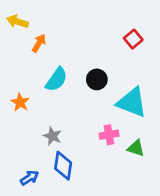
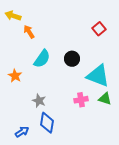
orange arrow: (39, 43) -> (29, 32), turned -64
green triangle: (136, 148) -> (105, 99), moved

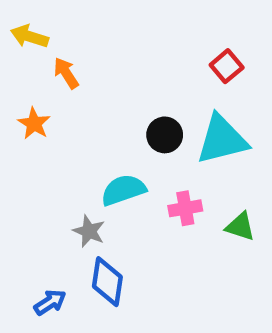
cyan semicircle: (42, 59) -> (123, 190), moved, turned -144
orange star: (15, 76) -> (34, 123), moved
cyan triangle: (98, 76) -> (222, 140), moved, turned -35
pink cross: (81, 100) -> (185, 208), moved

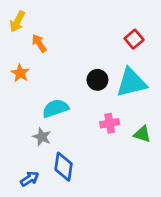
yellow arrow: (29, 36) -> (17, 22), turned -80
cyan semicircle: (123, 190) -> (55, 108), moved
gray star: (89, 231) -> (42, 137), moved

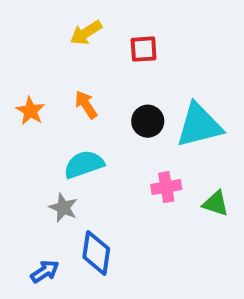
yellow arrow: (17, 22) -> (86, 33), moved, turned 30
red square: (134, 39) -> (144, 49), moved, turned 36
orange arrow: (39, 43) -> (86, 105), moved

